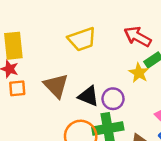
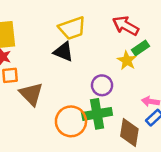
brown triangle: (56, 86) -> (31, 94), moved
black triangle: (88, 96) -> (63, 52), moved

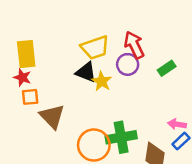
red arrow: (126, 26) -> (134, 45), moved, turned 35
yellow star: (127, 60) -> (102, 81), moved
purple circle: (102, 85) -> (128, 64), moved

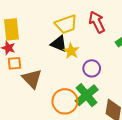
purple circle: (128, 64) -> (92, 68), moved
green cross: (121, 137) -> (87, 95), turned -30

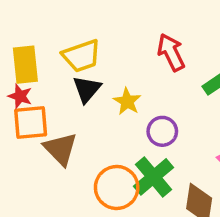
yellow trapezoid: (66, 24) -> (82, 56), moved
black triangle: (59, 44) -> (87, 89), moved, turned 48
orange square: (15, 63) -> (31, 123), size x1.5

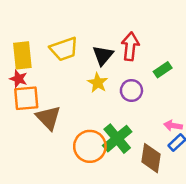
red arrow: (171, 52) -> (130, 46), turned 32
black triangle: (87, 89) -> (103, 55), moved
purple circle: (162, 131) -> (131, 91), moved

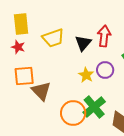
yellow rectangle: (22, 55) -> (21, 24), moved
red star: (18, 79) -> (18, 47), moved
yellow star: (98, 83) -> (86, 75), moved

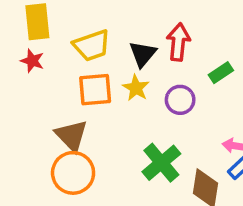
yellow star: (86, 75) -> (136, 88), moved
orange square: (24, 76) -> (95, 90), moved
orange circle: (73, 113) -> (73, 173), moved

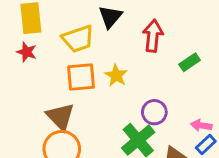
black triangle: (143, 54) -> (110, 17), moved
purple circle: (180, 100) -> (154, 112), moved

